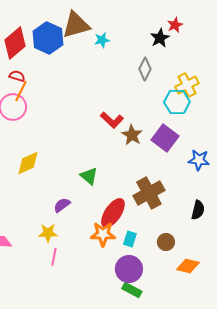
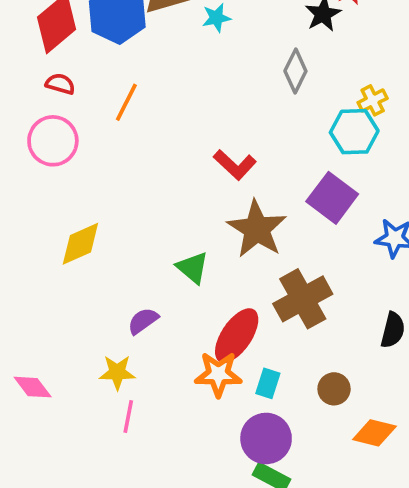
yellow cross: (187, 85) -> (373, 100), size x0.7
orange line: (21, 91) -> (126, 102), moved
brown star: (132, 135) -> (257, 229), moved, size x1.5

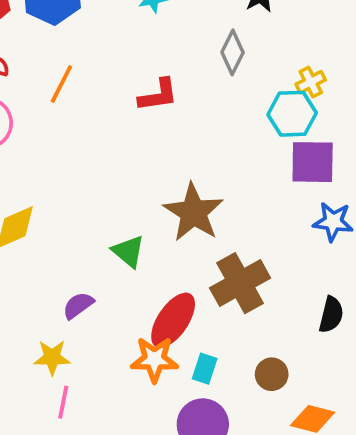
red L-shape: (235, 165) -> (158, 95), moved, turned -51
purple square: (332, 198) -> (313, 162), moved, turned -36

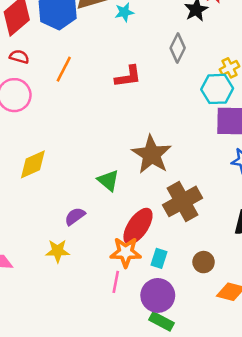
pink line: (63, 402) -> (116, 282), moved

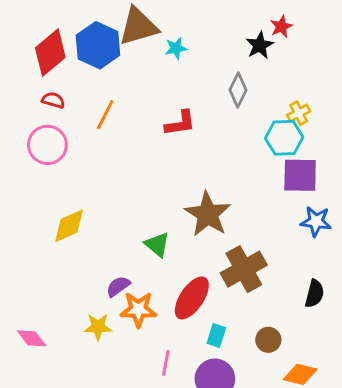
orange star: (126, 252) -> (138, 309), moved

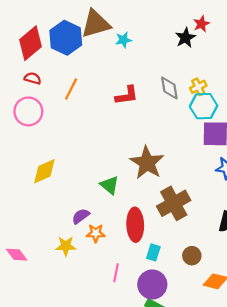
gray diamond: (238, 90) -> (169, 88), moved, turned -35
yellow cross: (299, 113) -> (198, 87), moved
red ellipse: (192, 298) -> (135, 225), turned -36
orange star: (138, 309) -> (96, 233), size x0.7

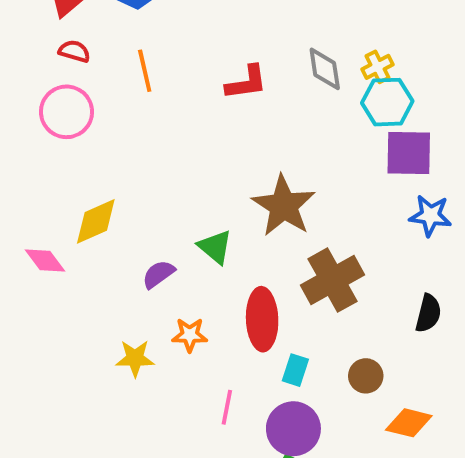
orange line: (71, 89) -> (145, 71), turned -40
purple semicircle: (81, 216) -> (158, 274), moved
pink diamond: (17, 255) -> (45, 260), moved

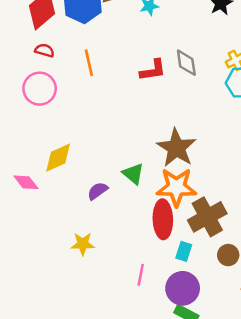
gray diamond: (325, 69) -> (186, 63), moved
brown cross: (333, 280) -> (207, 217), moved
orange star: (190, 335) -> (176, 187), moved, size x1.8

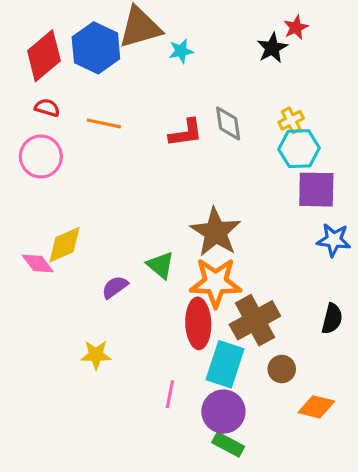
orange line: (89, 63) -> (104, 123), turned -65
pink diamond: (26, 182) -> (38, 264), moved
cyan rectangle: (184, 251) -> (225, 364), size x1.8

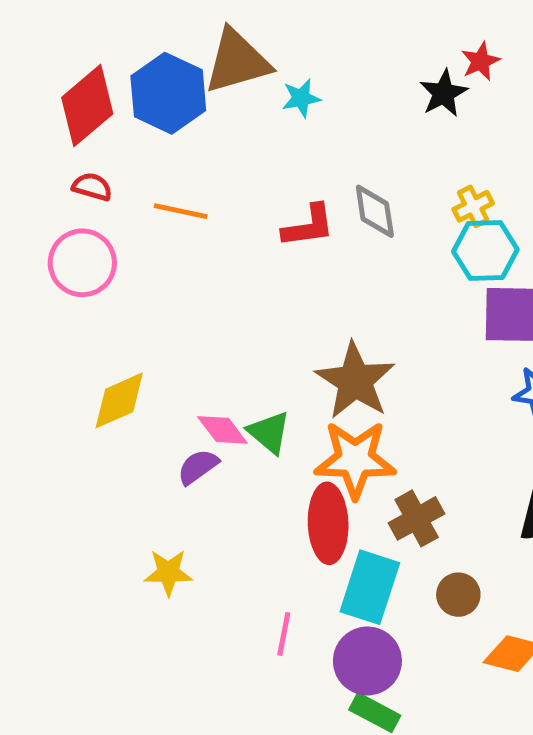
pink diamond: (38, 264) -> (222, 430), moved
brown cross: (255, 320) -> (417, 518), size x0.7

